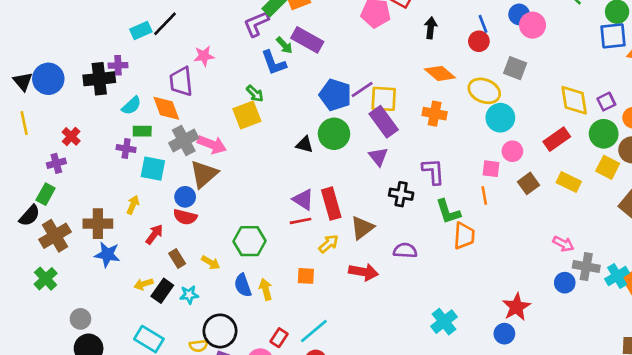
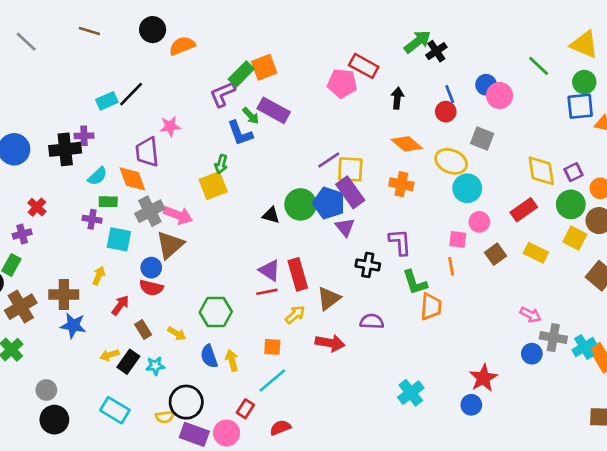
green arrow: (255, 94) -> (221, 164), turned 60
blue pentagon: (335, 95) -> (329, 203), moved
cyan line: (314, 331) -> (272, 381), moved

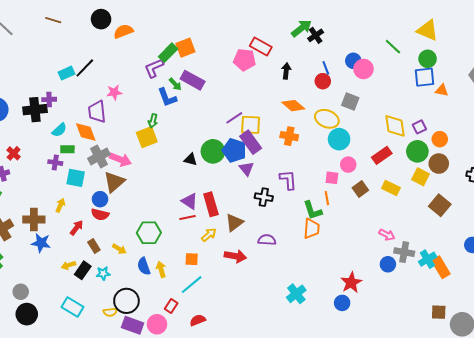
green L-shape: (415, 282) -> (313, 210), moved

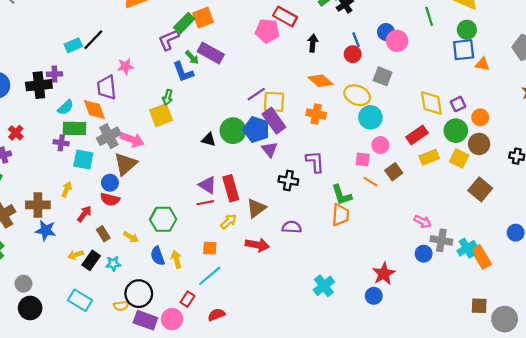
green line: (393, 47) -> (429, 16), turned 30
green rectangle: (67, 149) -> (74, 128), size x1.5
yellow rectangle: (391, 188) -> (429, 157), moved, turned -48
orange line: (327, 198) -> (370, 182), moved, turned -48

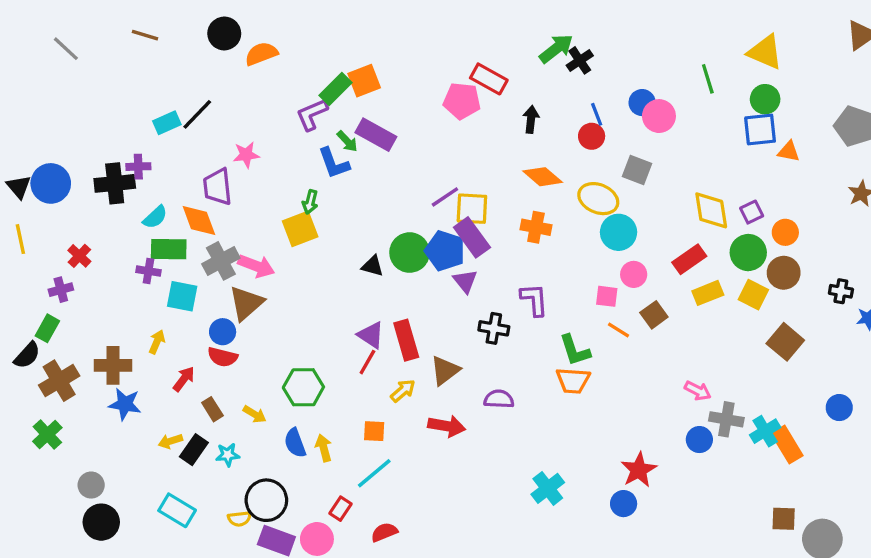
red line: (205, 203) -> (367, 362), turned -49
orange trapezoid: (340, 215) -> (573, 381), turned 90

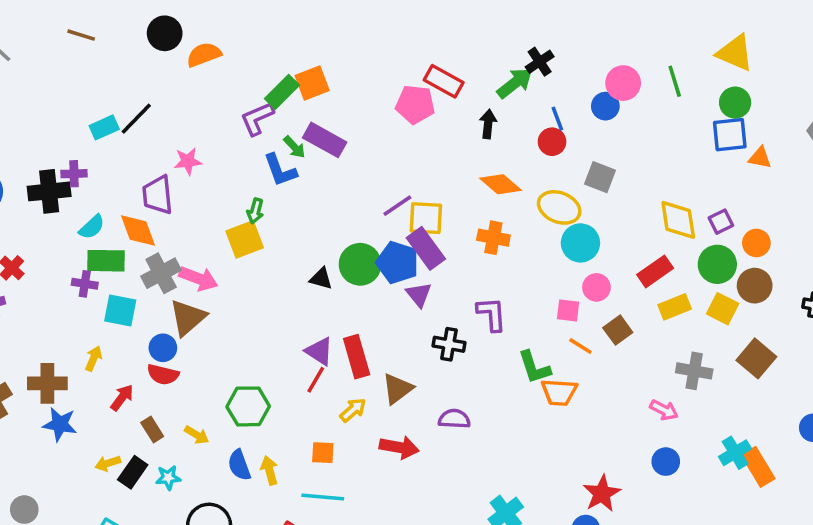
green arrow: (556, 49) -> (515, 83), moved
pink circle: (659, 116) -> (623, 83), moved
orange trapezoid: (573, 381) -> (559, 392), moved
gray cross: (726, 419) -> (694, 371), moved
cyan line: (374, 473) -> (323, 497), turned 45

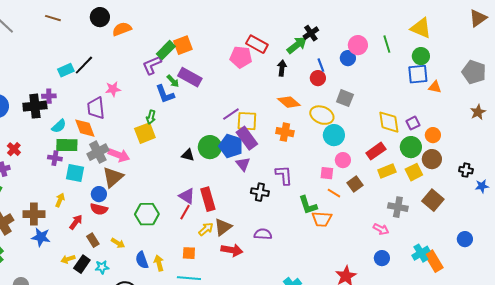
yellow square: (723, 309) -> (414, 172), turned 36
brown triangle: (397, 389) -> (223, 227), moved
green hexagon: (248, 406) -> (147, 214), moved

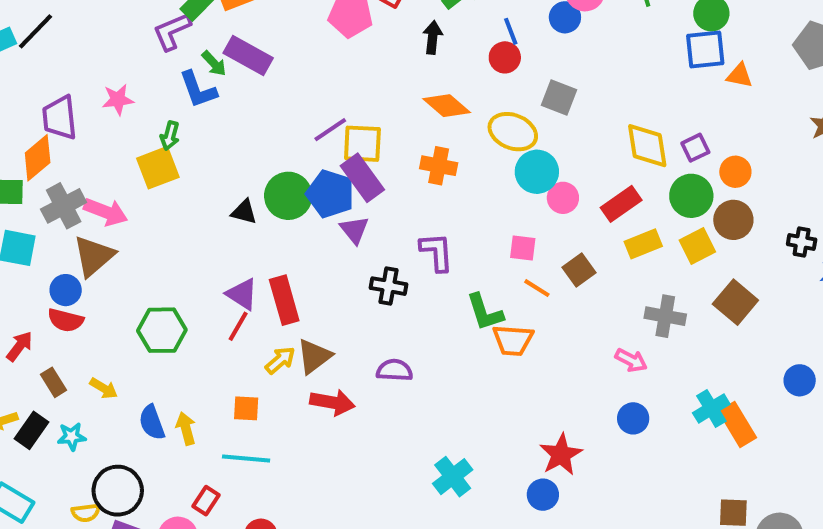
pink star: (113, 89) -> (118, 100), moved
orange diamond: (85, 128) -> (38, 158), turned 70
pink circle: (343, 160) -> (563, 198), moved

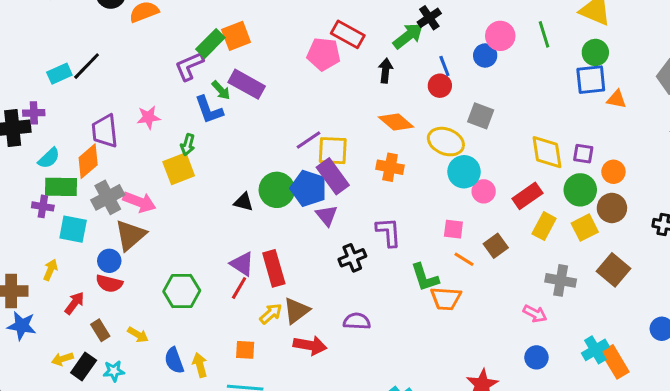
purple square: (695, 148) -> (583, 154), turned 35
yellow rectangle: (643, 244) -> (544, 226), turned -40
black cross: (388, 286) -> (352, 258), turned -32

